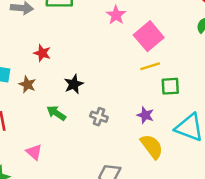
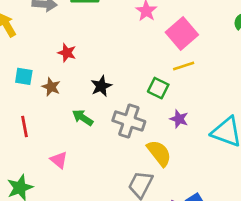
green square: (170, 86) -> (158, 88), moved, turned 30
gray cross: (99, 117) -> (129, 121), size x1.6
yellow semicircle: (152, 146) -> (159, 153), moved

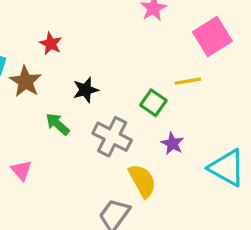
pink square: (182, 33) -> (212, 36), moved
brown star: (51, 87) -> (25, 81), size x1.4

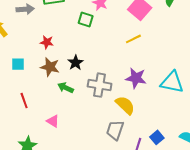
brown star: (25, 81) -> (50, 67), moved
green square: (153, 103) -> (86, 19), moved
purple star: (172, 144) -> (136, 78), size x1.5

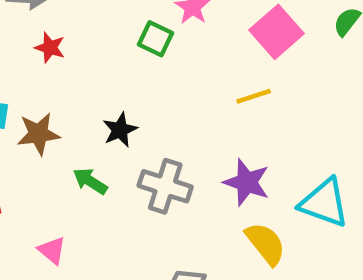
red star: (47, 42) -> (50, 48), moved
brown star: (50, 67) -> (38, 134), moved, turned -30
yellow semicircle: (125, 105) -> (266, 244), moved

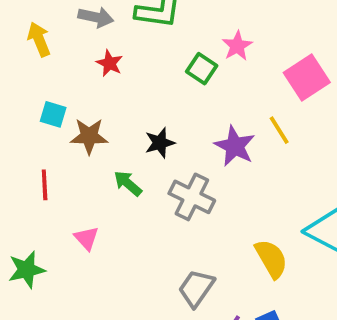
yellow line: (254, 96) -> (279, 130), turned 68
purple star: (247, 182) -> (235, 146), moved

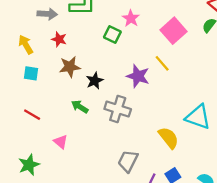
yellow arrow: (39, 39) -> (26, 45), moved
brown star: (89, 136) -> (70, 67), moved
red line: (45, 185) -> (32, 115), turned -48

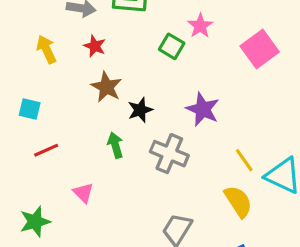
yellow line: (162, 63) -> (244, 160), moved
brown star: (70, 67) -> (106, 87), turned 30
cyan square: (31, 73) -> (30, 109), moved
green arrow: (80, 107) -> (115, 145), turned 36
red line: (32, 115) -> (46, 150), turned -60

